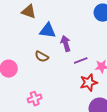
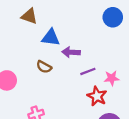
purple arrow: (66, 44) -> (71, 52), turned -70
red star: (89, 83) -> (97, 96), turned -30

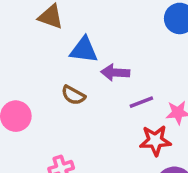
red star: (97, 96) -> (155, 140), turned -30

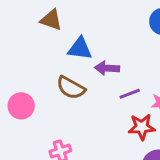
brown semicircle: (73, 95) -> (71, 88), size x1.4

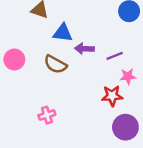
purple line: (130, 94) -> (115, 56), moved
pink circle: (21, 106) -> (14, 59), moved

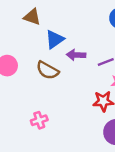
blue triangle: (63, 33) -> (55, 39), turned -42

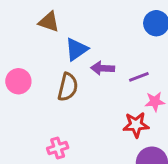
brown semicircle: (48, 70) -> (68, 87), turned -105

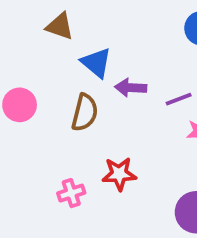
blue triangle: (76, 49) -> (96, 63), turned -45
red star: (136, 125) -> (119, 174), moved

